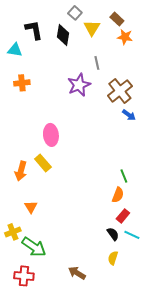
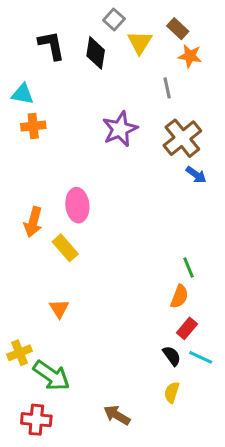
cyan triangle: (15, 50) -> (23, 94), moved
gray line: (97, 63) -> (167, 88), moved
orange arrow: (21, 171) -> (33, 222), moved
orange triangle: (31, 207) -> (59, 309), moved

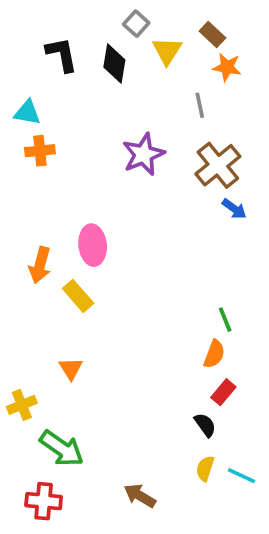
yellow cross: (20, 353) -> (22, 405), moved
cyan line: (201, 357) -> (241, 476), moved

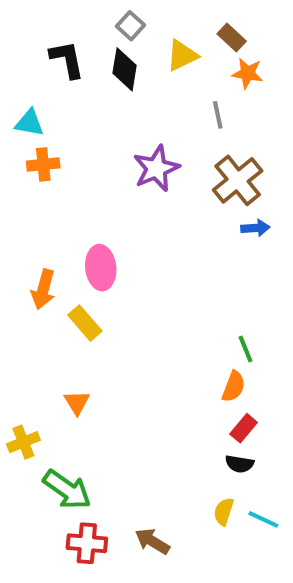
gray square: (136, 24) -> (130, 26), moved
yellow triangle: (167, 51) -> (182, 55), turned 32
blue arrow: (234, 209) -> (255, 228), turned -40
black semicircle: (205, 425) -> (240, 464), moved, turned 135
red cross: (44, 501) -> (87, 543), moved

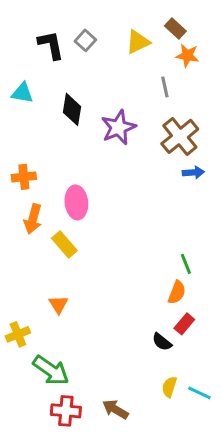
gray square: (130, 26) -> (85, 40), moved
black diamond: (125, 69) -> (72, 109), moved
orange cross: (43, 164) -> (24, 177), moved
black semicircle: (240, 464) -> (162, 342), moved, turned 30

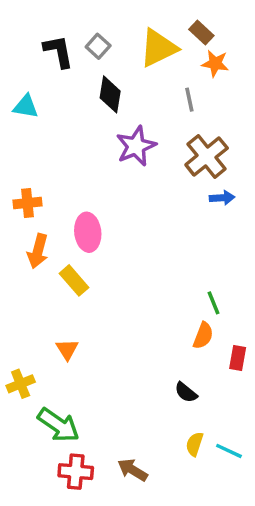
yellow triangle: (138, 42) -> (158, 48), size x1.4
black diamond: (72, 109) -> (110, 94), moved
red rectangle: (184, 324) -> (238, 358), moved, turned -30

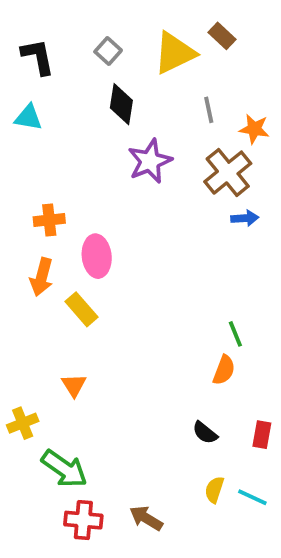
black L-shape: (58, 51) -> (38, 57), moved
orange star: (215, 63) -> (254, 129), moved
orange cross: (27, 203) -> (49, 220), moved
red rectangle: (238, 358) -> (262, 435), moved

